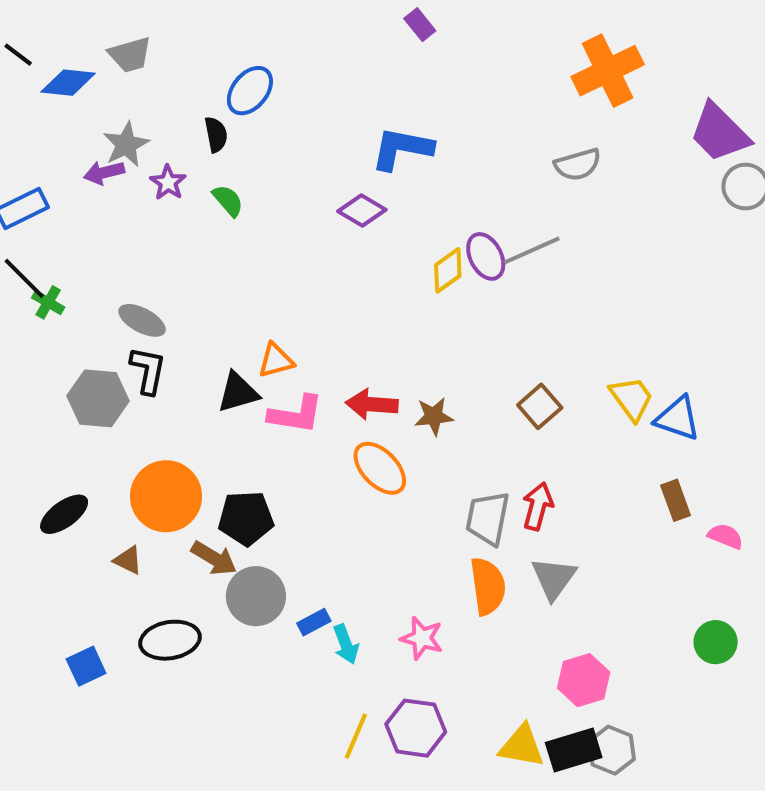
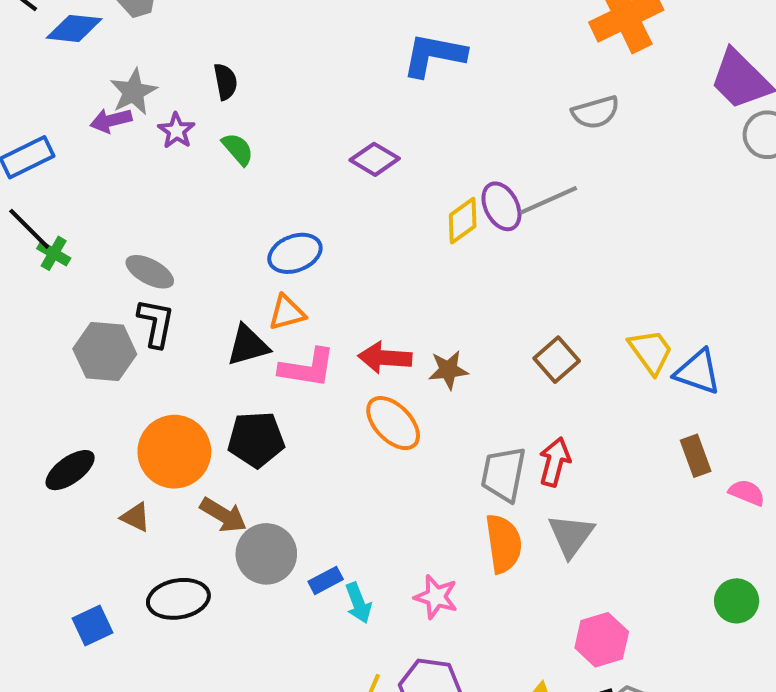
blue ellipse: (250, 91) -> (295, 253), moved, turned 30
blue L-shape: (402, 149) -> (434, 55), moved
black pentagon: (246, 518) -> (256, 439), moved

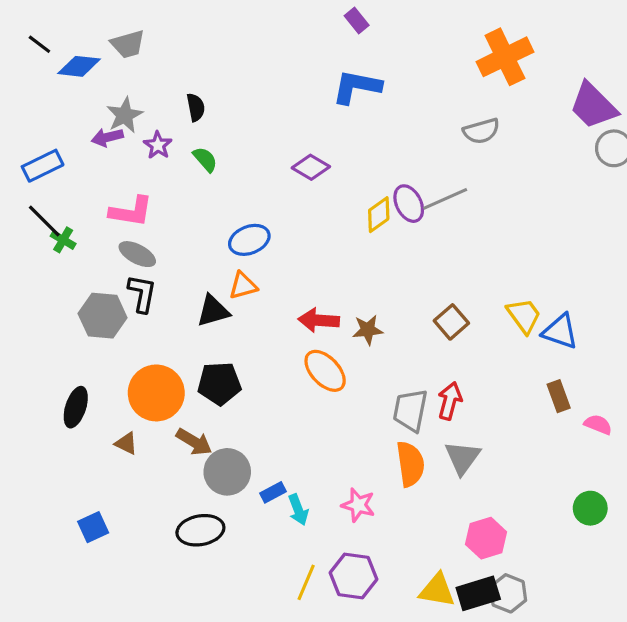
pink L-shape: (307, 368) -> (131, 211), moved
black ellipse: (70, 470) -> (76, 407), turned -36
black ellipse: (178, 599) -> (200, 530), moved

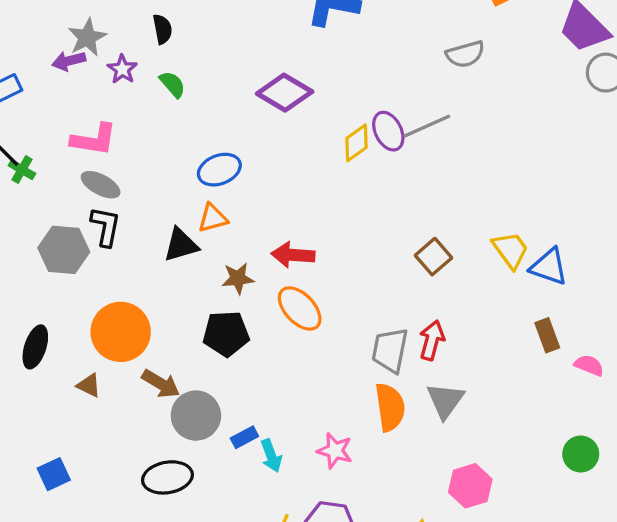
purple diamond: (311, 167) -> (285, 93), size x1.4
brown star: (368, 330) -> (238, 278), moved
black pentagon: (219, 383) -> (226, 334), moved

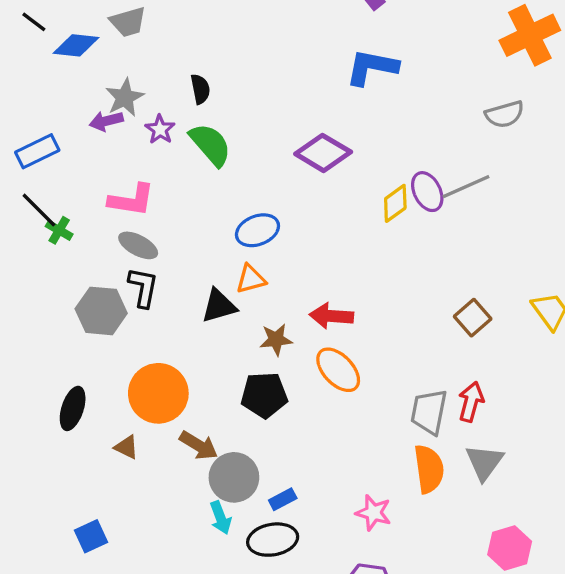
green semicircle: (173, 84) -> (210, 145), size x1.6
cyan arrow: (271, 456) -> (221, 518), moved
black ellipse: (167, 477) -> (273, 540), moved

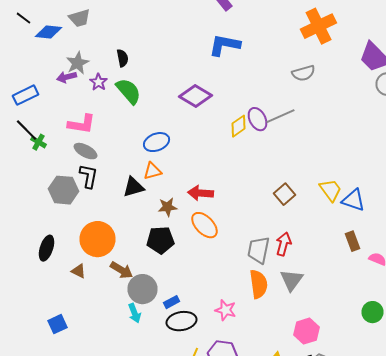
black ellipse: (273, 540) -> (182, 321), moved

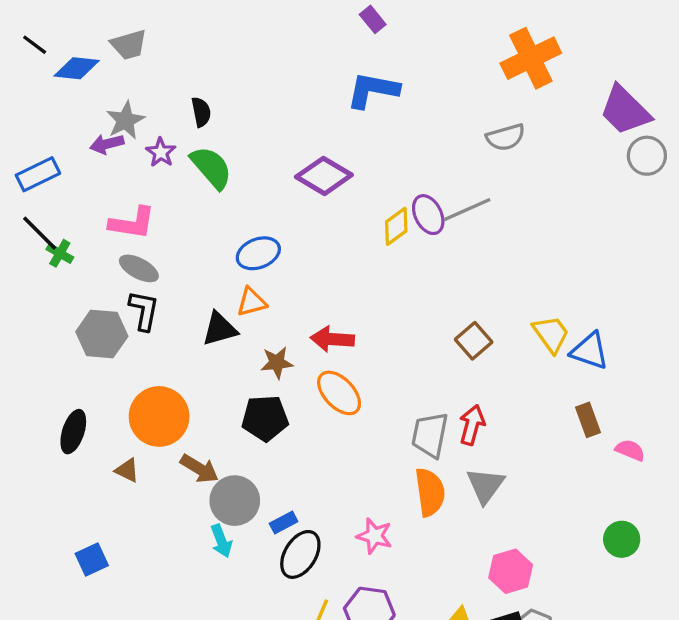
black ellipse: (182, 321) -> (300, 554), turned -48

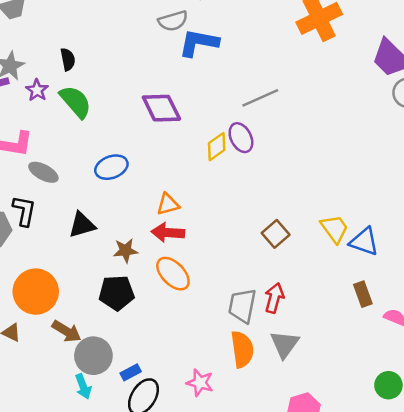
gray semicircle: (506, 137) -> (173, 21), moved
purple diamond: (324, 176) -> (161, 108), turned 33
gray line: (467, 210) -> (260, 98), moved
gray ellipse: (139, 268) -> (43, 172), moved
orange triangle: (252, 302) -> (168, 204), moved

